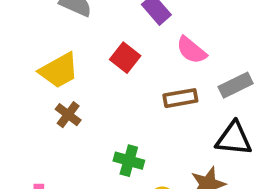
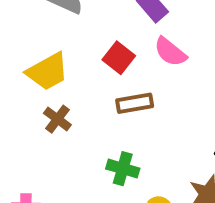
pink semicircle: (191, 50) -> (170, 52), moved
brown rectangle: (180, 98) -> (135, 103), moved

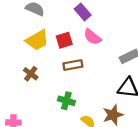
red square: (119, 58) -> (64, 40), turned 35
yellow trapezoid: (48, 72) -> (37, 40), moved

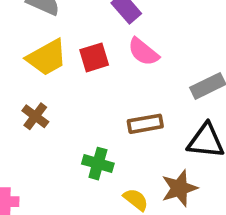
brown rectangle: (73, 65) -> (145, 124), moved

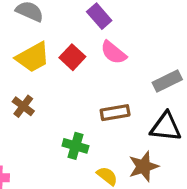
red square: (94, 57) -> (72, 57), turned -30

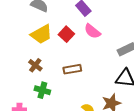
brown rectangle: (115, 113) -> (72, 69), moved
green cross: (75, 146) -> (42, 90), moved

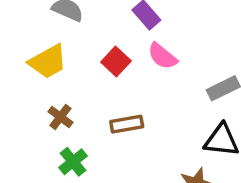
yellow trapezoid: (41, 34) -> (48, 61), moved
green cross: (42, 90) -> (73, 162), turned 35

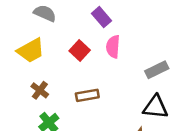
pink semicircle: (162, 56) -> (113, 47), turned 55

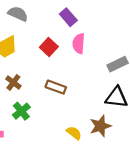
brown rectangle: (87, 95) -> (56, 87), turned 30

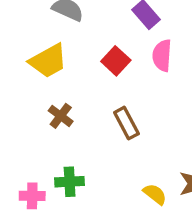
brown rectangle: (56, 87) -> (126, 123), turned 42
green cross: (21, 111) -> (70, 182), moved, turned 36

